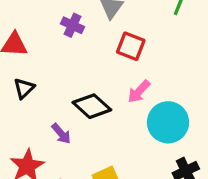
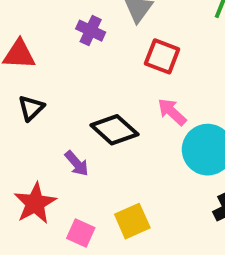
pink arrow: (139, 92) -> (172, 112), turned 90

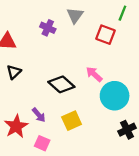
red square: (162, 56) -> (106, 35), moved
purple arrow: (77, 163) -> (39, 115), moved
yellow square: (132, 221) -> (72, 121), moved

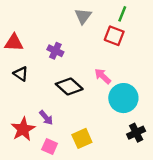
green line: (122, 13) -> (122, 14), moved
purple cross: (48, 28) -> (55, 51), moved
black triangle: (14, 72) -> (21, 74), turned -42
yellow square: (72, 121) -> (82, 138), moved

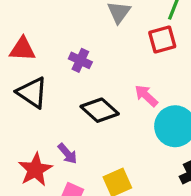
red square: (114, 36) -> (162, 39), turned -36
black triangle: (21, 74) -> (32, 93), size x1.5

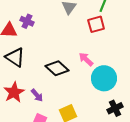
purple cross: (80, 60) -> (27, 21), moved
red star: (35, 170) -> (14, 92), moved

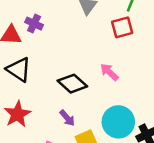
cyan circle: (104, 78) -> (118, 122), moved
purple arrow: (37, 95) -> (67, 118), moved

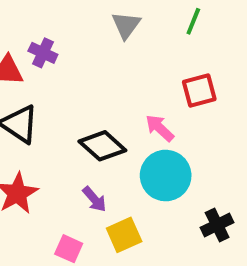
red square: (122, 27) -> (199, 90), moved
cyan circle: (118, 122) -> (166, 176), moved

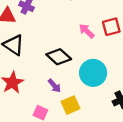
pink arrow: (160, 128) -> (87, 31), moved

